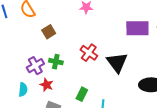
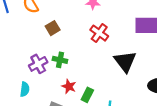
red cross: (89, 53) -> (99, 33), moved
red star: (47, 85) -> (69, 87), moved

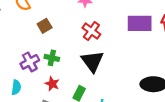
black triangle: (125, 61) -> (92, 61), moved
red star: (69, 87) -> (52, 84), moved

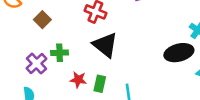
red star: (52, 84) -> (78, 80), moved

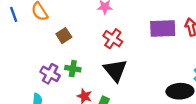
purple cross: (36, 64) -> (50, 74), turned -30

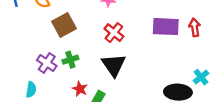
brown square: (64, 36) -> (64, 25), size x1.5
green cross: (73, 69) -> (70, 60), turned -32

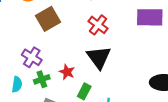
green cross: (70, 60) -> (42, 79), moved
red star: (80, 89) -> (67, 72), moved

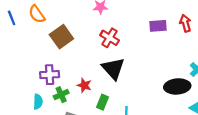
purple rectangle: (150, 17) -> (158, 26), size x0.7
purple cross: (32, 57) -> (50, 75), turned -30

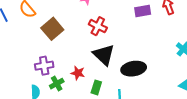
black ellipse: (177, 86) -> (134, 69), moved

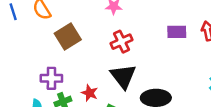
red cross: (98, 26) -> (122, 42), turned 30

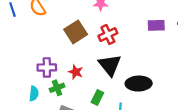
brown square: (68, 37) -> (76, 32), moved
red star: (90, 93) -> (76, 72), moved

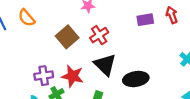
red star: (76, 72) -> (73, 76), size x1.5

